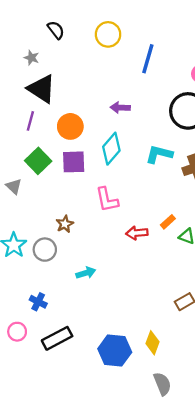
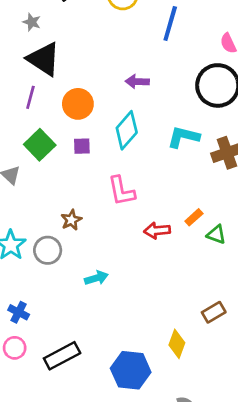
purple square: (74, 162) -> (82, 146), size x0.6
blue cross: (38, 302) -> (19, 312), moved
yellow diamond: (152, 343) -> (177, 344), moved

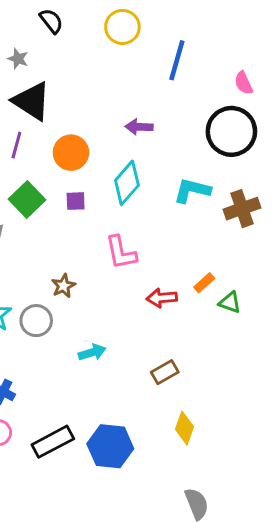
brown rectangle: (214, 312) -> (165, 372), moved
blue hexagon: (131, 370) -> (110, 446), moved

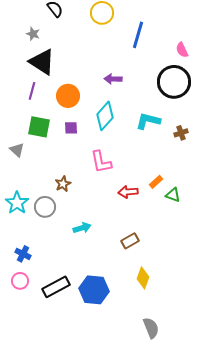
green square: (27, 200) -> (39, 127), turned -35
brown cross: (242, 209) -> (181, 133), size x0.6

